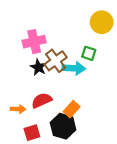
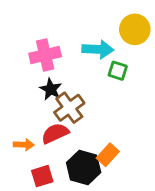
brown cross: (56, 61) -> (69, 108), moved
cyan arrow: (74, 68) -> (98, 49), moved
orange rectangle: (72, 109) -> (108, 155), moved

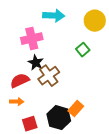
cyan arrow: (98, 49) -> (54, 16), moved
green square: (118, 71) -> (83, 50), turned 32
red semicircle: (55, 133) -> (20, 81), moved

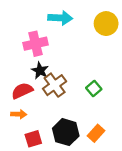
green square: (83, 50) -> (94, 88), moved
orange rectangle: (76, 109) -> (96, 133), moved

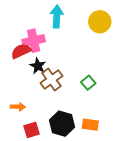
cyan arrow: (60, 18) -> (57, 16), turned -90
red semicircle: (22, 91) -> (21, 51), moved
orange rectangle: (96, 133) -> (90, 125), turned 56

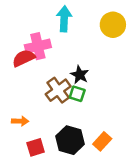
black star: (38, 66) -> (80, 75), moved
green square: (88, 83) -> (77, 94), moved, turned -32
orange rectangle: (90, 125) -> (102, 141), turned -56

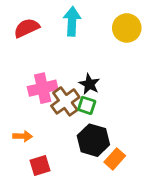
pink cross: (38, 46) -> (43, 88), moved
red semicircle: (24, 58) -> (27, 28), moved
black hexagon: (70, 140) -> (93, 140), moved

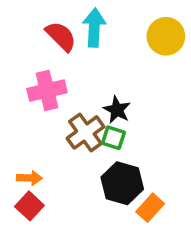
red semicircle: (27, 28) -> (61, 36), moved, turned 70
pink cross: (43, 88) -> (47, 91), moved
red square: (40, 166) -> (29, 206), moved, turned -30

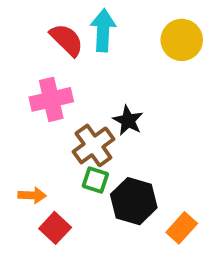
green square: (113, 138) -> (95, 180), moved
red square: (29, 206) -> (55, 228), moved
orange rectangle: (150, 208) -> (182, 228), moved

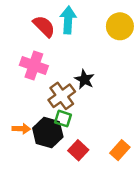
pink cross: (51, 99) -> (34, 65), turned 32
black hexagon: (134, 201) -> (48, 133), moved
red square: (55, 228) -> (78, 150), moved

